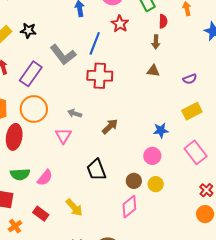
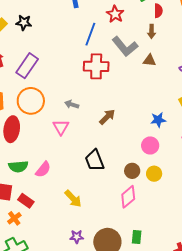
gray L-shape: (63, 55) -> (125, 46), moved
red rectangle: (41, 214) -> (26, 201), moved

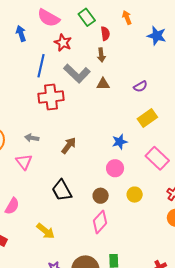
yellow circle: (154, 174) -> (135, 195), moved

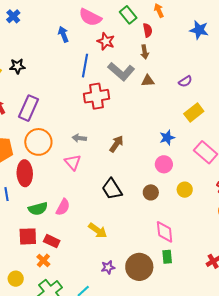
orange arrow: (127, 17) -> (159, 10), moved
pink diamond: (100, 222) -> (165, 232), moved, turned -45

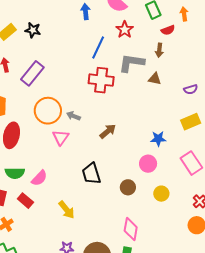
red semicircle: (148, 30) -> (168, 30), turned 64
gray L-shape: (121, 71) -> (132, 63), turned 132
orange circle: (38, 142) -> (48, 111), moved
red rectangle: (52, 241) -> (25, 201), moved

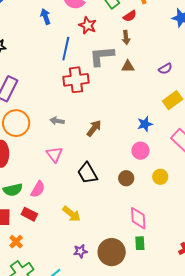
orange circle: (48, 111) -> (16, 123), moved
pink triangle: (61, 137) -> (54, 154), moved

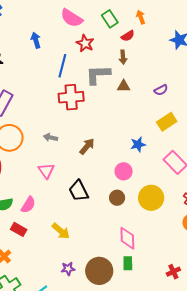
blue arrow: (45, 17) -> (36, 40), moved
pink circle: (140, 151) -> (124, 171), moved
yellow circle: (160, 177) -> (151, 198), size x1.6

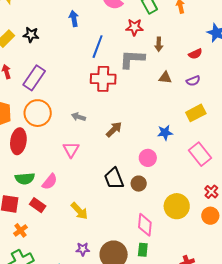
red semicircle: (128, 36) -> (195, 54), moved
red star: (85, 43) -> (134, 27), moved, turned -30
brown triangle: (124, 86) -> (165, 78), moved
black trapezoid: (79, 191) -> (114, 178), moved
yellow circle: (151, 198) -> (177, 206), moved

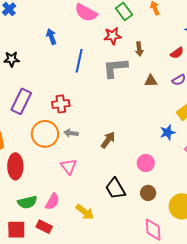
red cross: (103, 79) -> (61, 104), moved, size x0.7
orange circle: (38, 113) -> (45, 134), moved
blue star: (165, 133) -> (168, 132), moved
brown circle: (139, 184) -> (148, 193), moved
yellow arrow: (79, 211) -> (85, 212), moved

